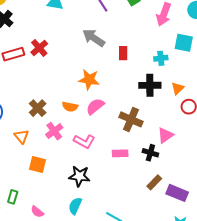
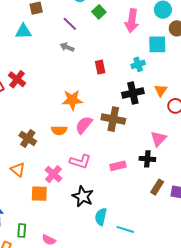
gray arrow: (94, 38) -> (67, 47), moved, size x0.6
brown cross: (131, 119) -> (113, 119), moved
pink cross: (54, 131) -> (53, 174), moved
black star: (79, 176) -> (83, 196), turned 30
cyan semicircle: (75, 206) -> (101, 217), moved

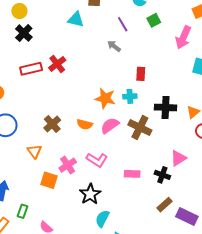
cyan cross: (138, 64) -> (130, 96), moved

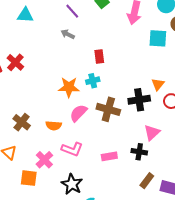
black cross: (166, 107) -> (139, 100), moved
orange semicircle: (85, 124) -> (54, 126), moved

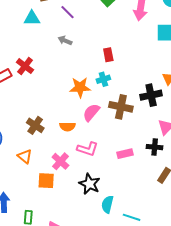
purple line: (72, 11) -> (67, 12), moved
gray arrow: (68, 34) -> (65, 40), moved

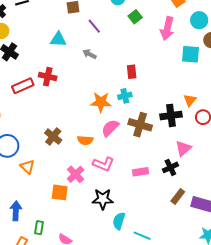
cyan triangle: (32, 18) -> (58, 39), moved
red cross: (25, 66) -> (48, 77), turned -30
black cross: (155, 147) -> (170, 167), turned -35
orange triangle: (25, 156) -> (27, 167), moved
black star: (90, 184) -> (103, 199), turned -30

